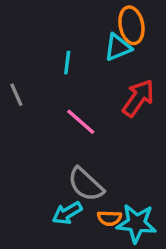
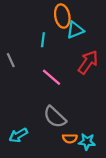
orange ellipse: (131, 25) -> (62, 16), moved
cyan arrow: (67, 213) -> (18, 135), moved
cyan star: (137, 223) -> (87, 142), size x0.7

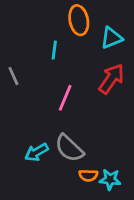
cyan triangle: (75, 30) -> (111, 38), moved
pink line: (52, 77) -> (65, 98), turned 72
cyan arrow: (18, 135) -> (37, 152), moved

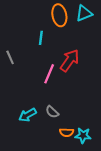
cyan triangle: (111, 38) -> (84, 13), moved
red arrow: (111, 79) -> (70, 60), moved
gray semicircle: (69, 148) -> (52, 112), size x0.6

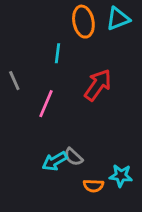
pink line: (49, 74) -> (46, 104), moved
cyan arrow: (28, 115) -> (55, 161), moved
cyan star: (83, 135) -> (121, 176), moved

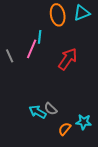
pink line: (46, 104) -> (32, 49), moved
cyan arrow: (55, 161) -> (38, 112), turned 60
orange semicircle: (94, 186) -> (65, 129), turned 128

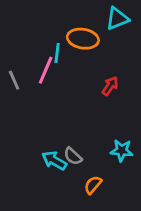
orange ellipse: (58, 15) -> (83, 39), moved, turned -70
red arrow: (68, 59) -> (110, 86), moved, size x0.6
cyan star: (84, 122) -> (122, 150), moved

